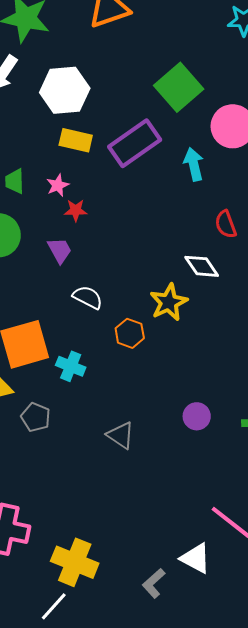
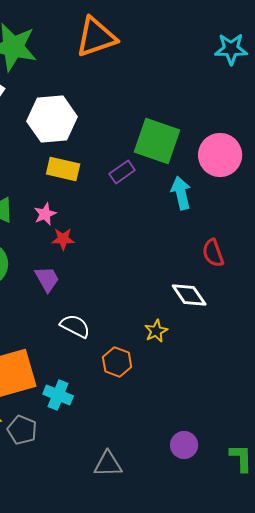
green square: (179, 87) -> (157, 141), moved, turned -30
purple rectangle: (135, 143) -> (122, 172), size x0.5
yellow star: (169, 302) -> (156, 331), size x0.6
gray pentagon: (36, 417) -> (22, 430), moved
gray triangle: (121, 435) -> (108, 464), turned -36

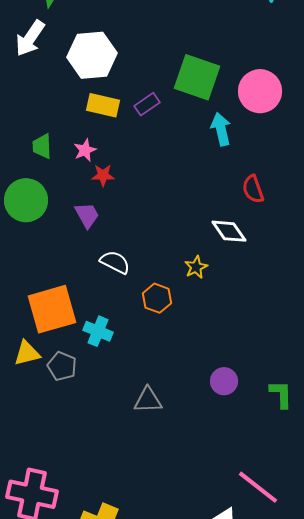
purple rectangle: (122, 172) -> (147, 104), moved

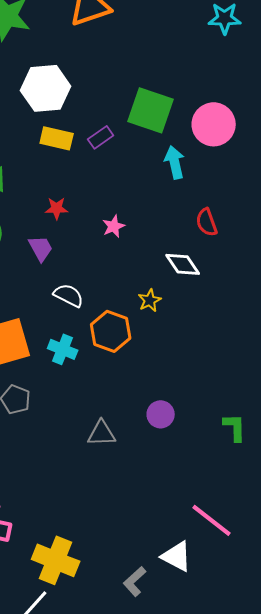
pink star: (85, 150) -> (114, 226), moved
orange hexagon: (157, 298) -> (111, 331), size x1.4
cyan cross: (98, 331) -> (63, 349), moved
purple circle: (224, 381) -> (161, 414), moved

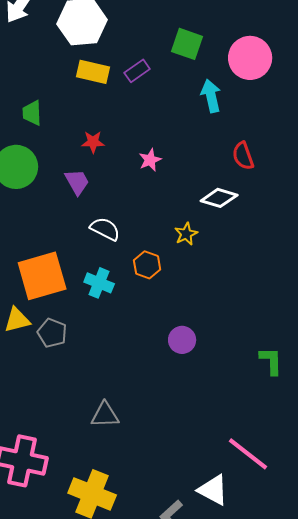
green square: (151, 110) -> (187, 44), size x0.7
white diamond: (183, 264) -> (219, 198), turned -39
orange hexagon: (111, 331) -> (147, 265), size x0.7
purple circle: (161, 414) -> (182, 340), moved
gray triangle: (102, 433) -> (105, 415), moved

